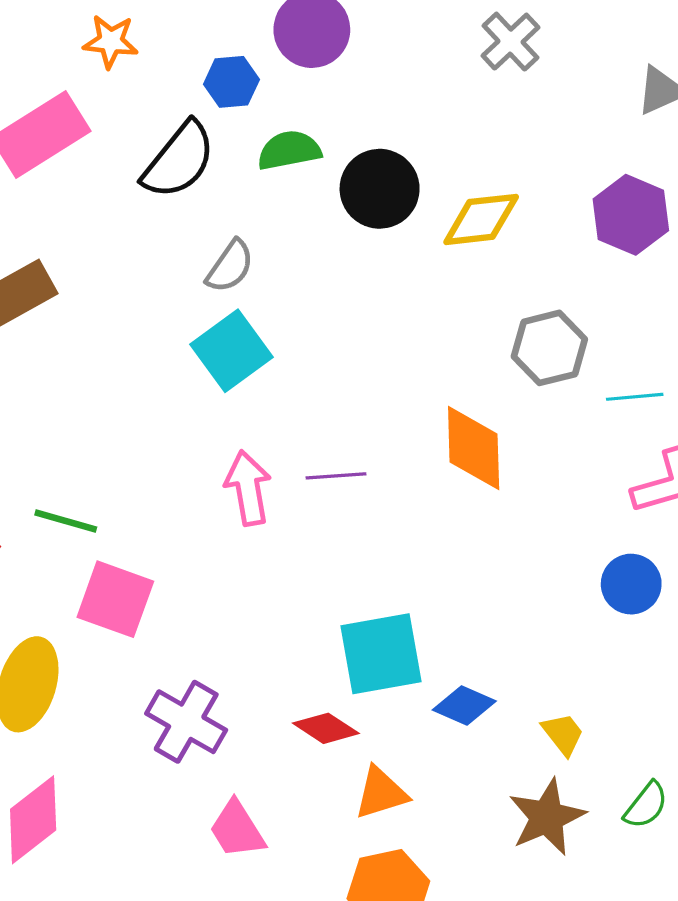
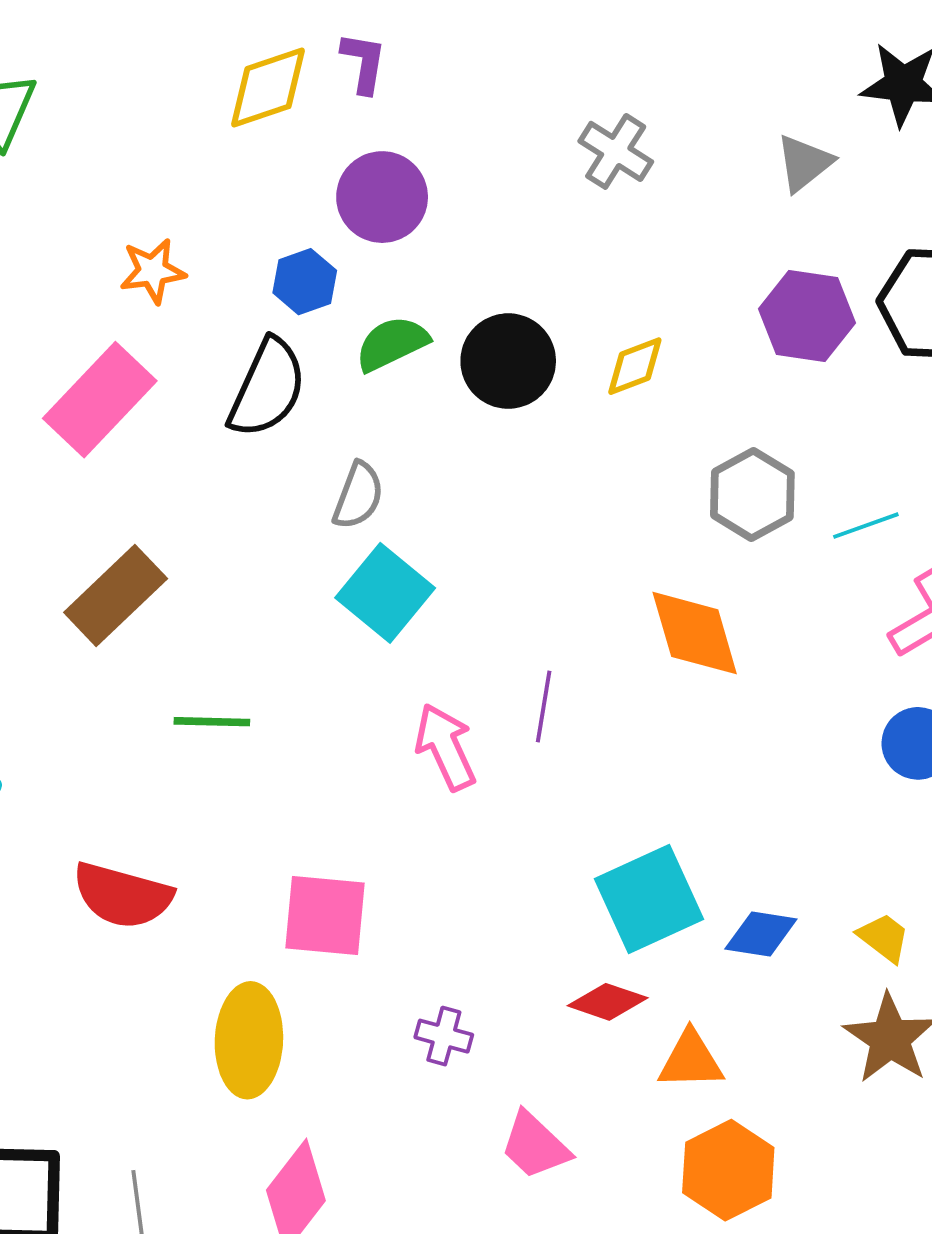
yellow diamond: (481, 219) -> (635, 366), size x0.7
purple line: (336, 476) -> (544, 707), turned -62
green line: (66, 521) -> (212, 722), moved
purple cross: (186, 722) -> (444, 1036), size x0.6
orange triangle: (381, 793) -> (691, 1060), turned 30

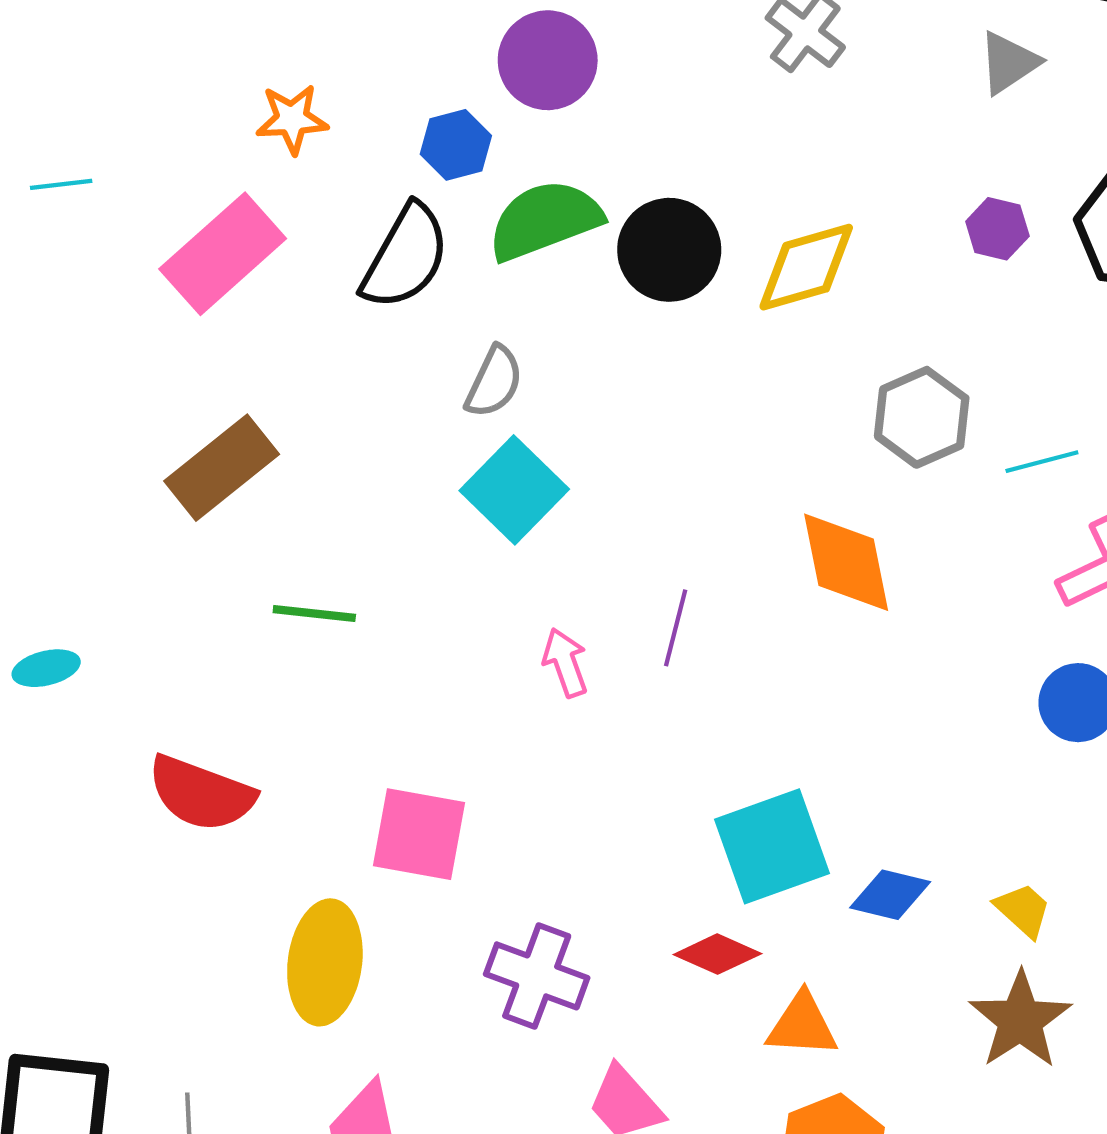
purple hexagon: (807, 316) -> (997, 229), size x0.6
green semicircle: (392, 344) -> (545, 220), size x1.4
yellow diamond: (635, 366) -> (806, 267), size x1.5
pink arrow: (445, 747) -> (565, 663), size x0.7
purple cross: (444, 1036) -> (537, 976), size x1.6

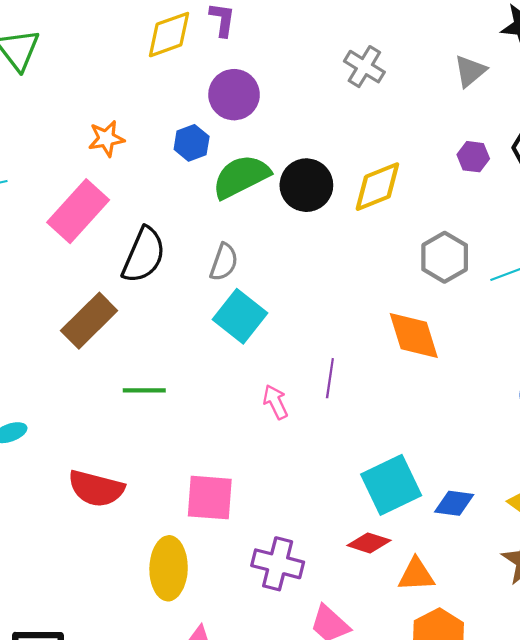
black semicircle: (405, 257) -> (144, 255), moved

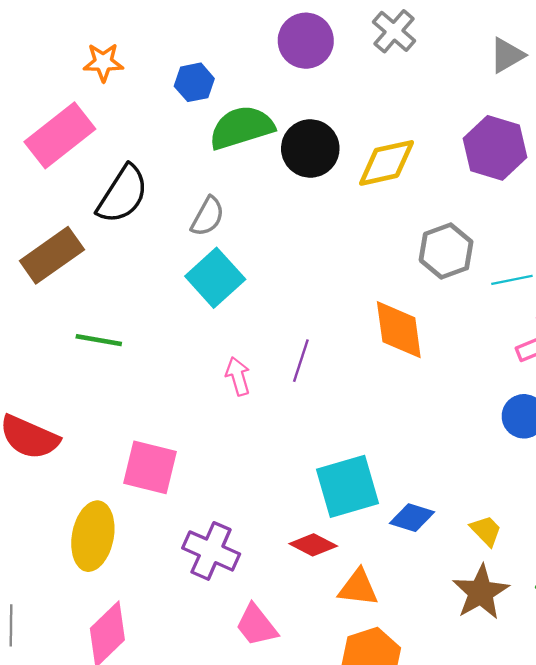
purple circle: (234, 95) -> (306, 41), moved
purple hexagon: (473, 157) -> (495, 148), size x1.8

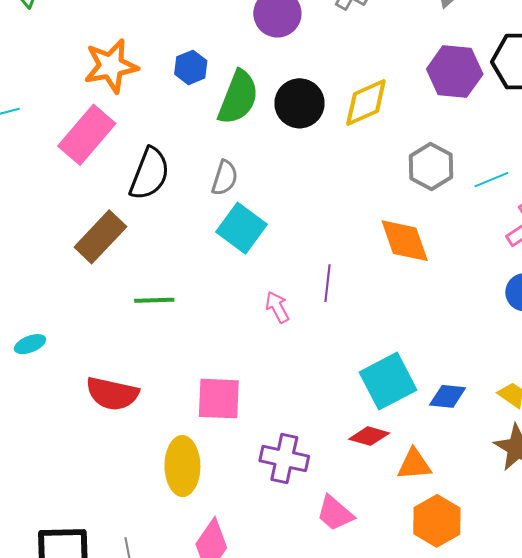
orange star: (103, 62) -> (111, 66), size x1.6
green semicircle: (242, 128) -> (238, 97), turned 140

